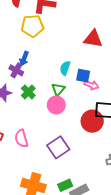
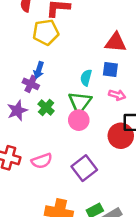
blue square: (83, 76) -> (110, 70), moved
green triangle: (58, 89) -> (80, 102), size x1.5
pink semicircle: (21, 139) -> (42, 161), turned -90

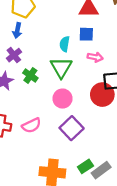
blue arrow: (39, 70) -> (17, 30), moved
purple cross: (31, 84) -> (14, 55), turned 32
pink circle: (79, 120) -> (62, 99), moved

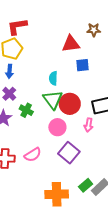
blue square: (86, 34) -> (82, 65), moved
pink arrow: (95, 57) -> (89, 125), moved, turned 96
red circle: (102, 95) -> (70, 104), moved

